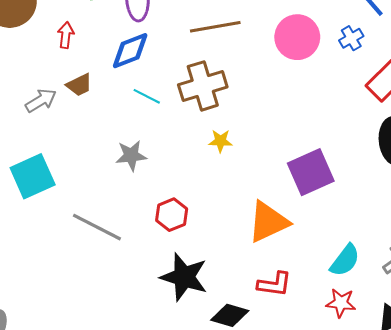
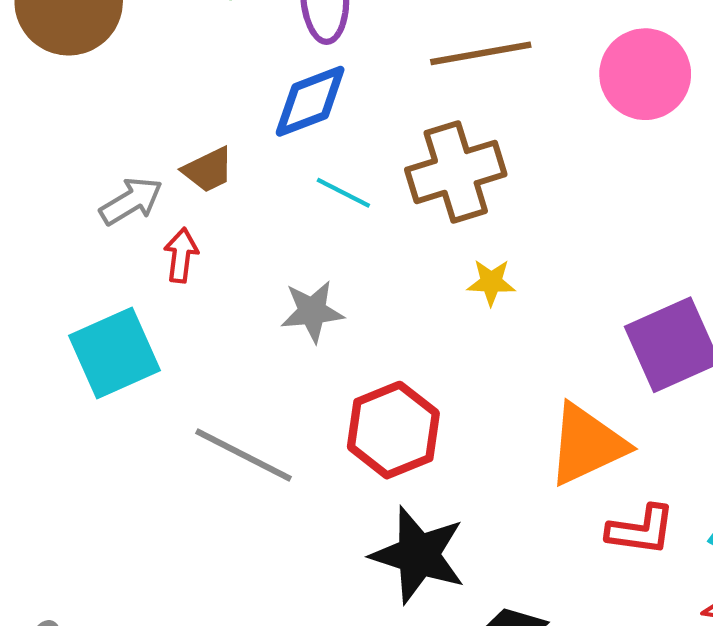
red arrow: (66, 35) -> (181, 255), moved
red hexagon: (172, 215) -> (393, 430), size x1.4
red L-shape: (274, 284) -> (641, 530), moved

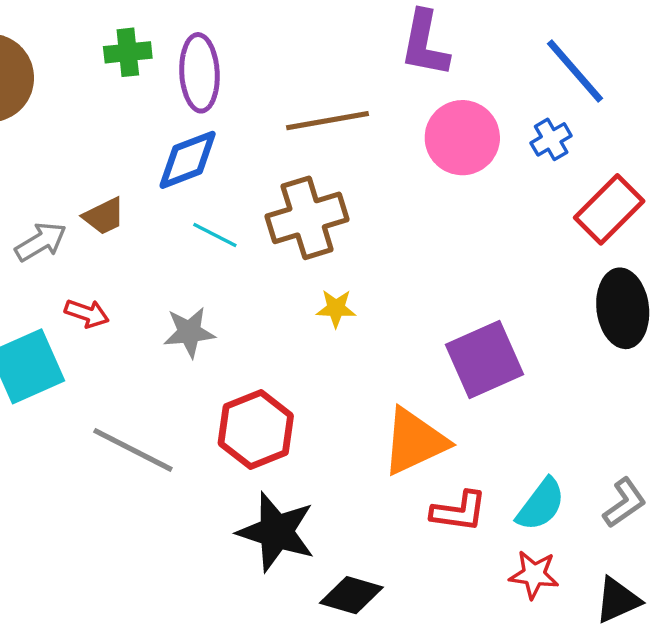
red arrow: (181, 255) -> (87, 313), moved, turned 102

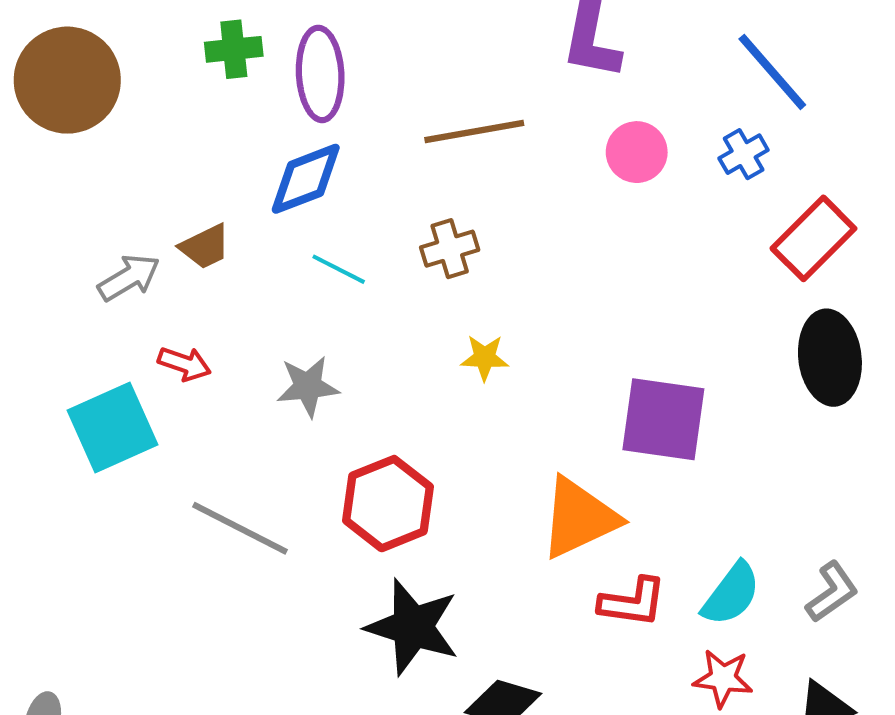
pink circle: (462, 138) -> (637, 152), size x0.7
brown cross: (307, 218) -> (450, 249), size x0.6
purple square: (484, 360) -> (663, 419), turned 32

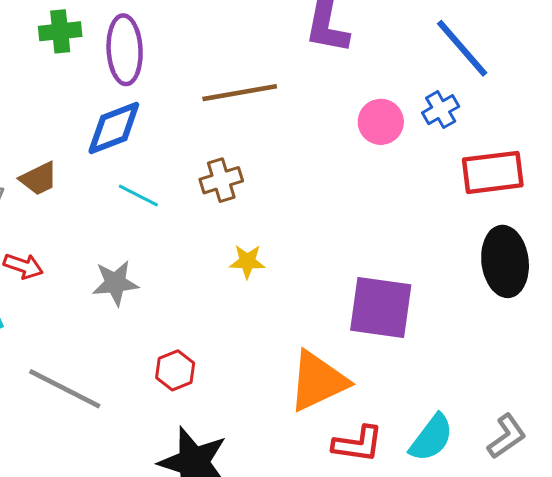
pink circle: (637, 152) -> (381, 122), moved
red rectangle: (813, 238) -> (493, 172), turned 38
red hexagon: (388, 504) -> (175, 370), size x0.6

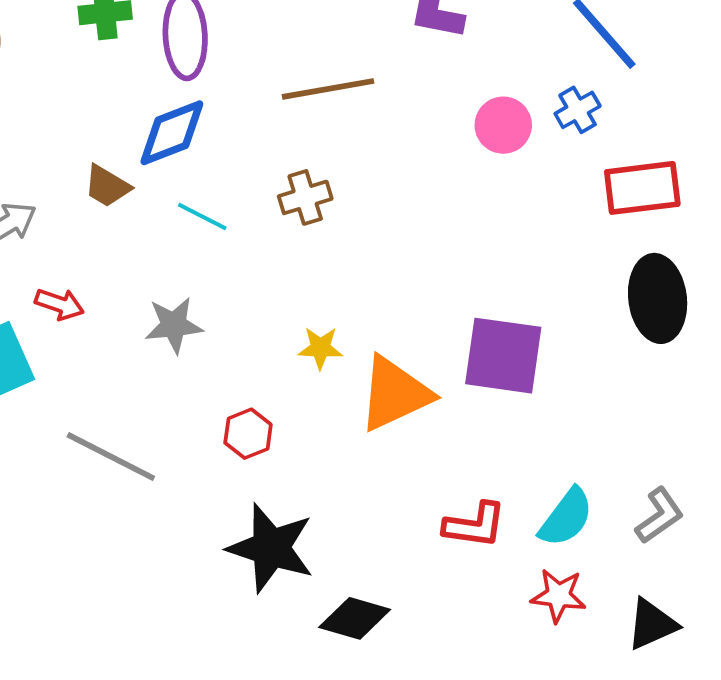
brown trapezoid: (39, 179) -> (107, 186), moved, turned 57
yellow star: (247, 261) -> (320, 348), moved
orange triangle: (318, 381) -> (395, 394), moved

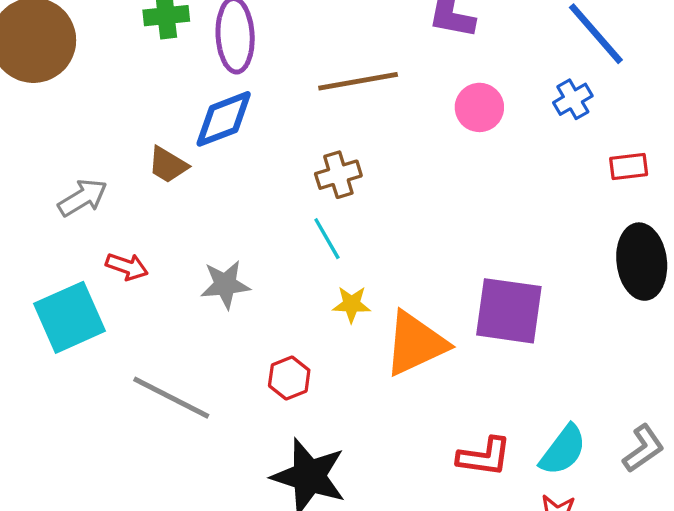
pink circle: (503, 125) -> (479, 107), moved
red rectangle: (642, 188) -> (629, 166), size x0.6
cyan line: (202, 217) -> (327, 239), moved, turned 33

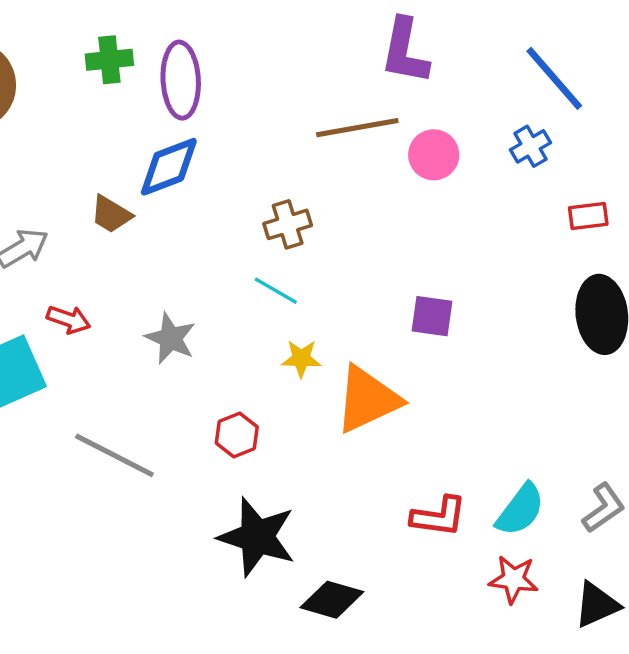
brown line: (358, 81) -> (357, 128), moved
cyan line: (327, 239) -> (276, 291), turned -30
gray star: (225, 285) -> (171, 338), turned 30
purple square: (509, 311) -> (432, 316), moved, size x0.6

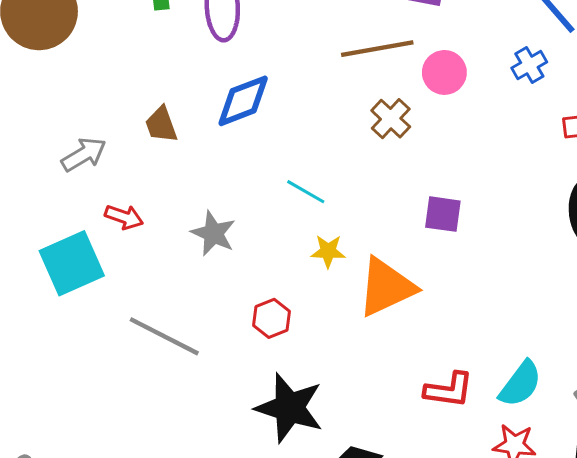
blue diamond: (169, 167) -> (243, 101), moved
brown trapezoid: (111, 214) -> (161, 125), turned 39
brown cross: (288, 224) -> (391, 119), moved, turned -30

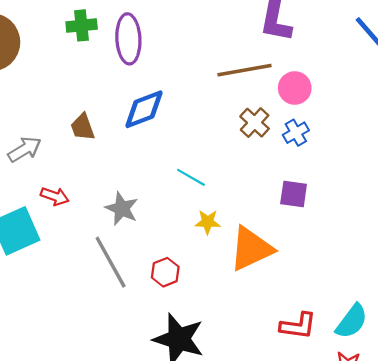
blue cross: (529, 65) -> (296, 133), moved
gray line: (164, 336) -> (111, 262), moved, turned 34

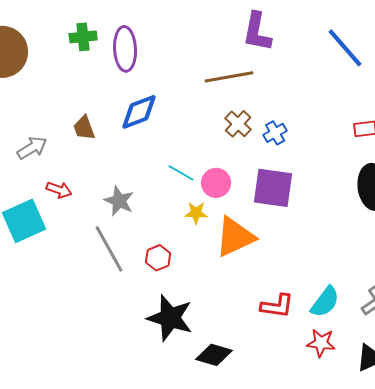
pink circle: (295, 88) -> (216, 183), moved
purple square: (294, 194) -> (273, 188), size x1.6

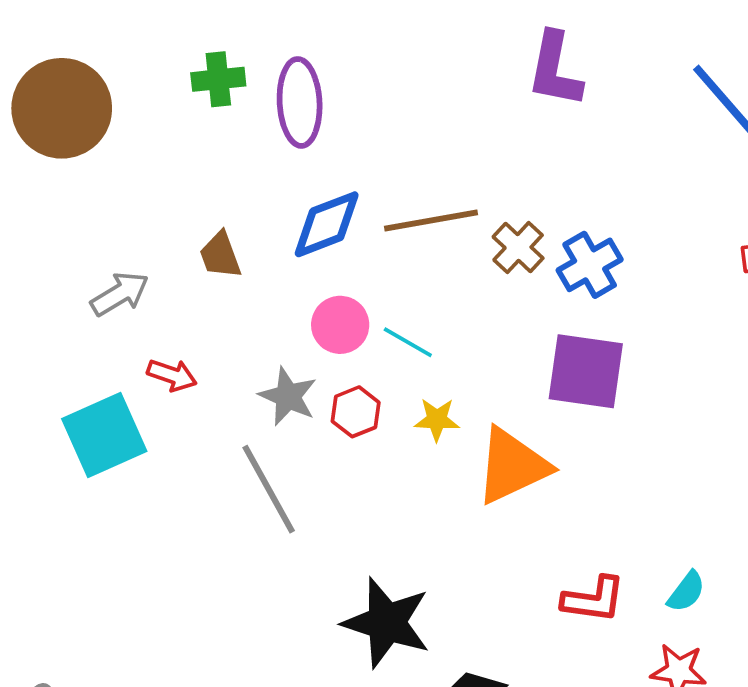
brown line: (229, 77) -> (431, 220), moved
blue cross: (275, 133) -> (590, 265), size x1.4
pink circle: (216, 183) -> (340, 325), moved
red hexagon: (158, 258) -> (356, 412), moved
cyan semicircle: (325, 302) -> (686, 592), size x0.7

